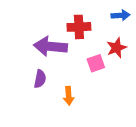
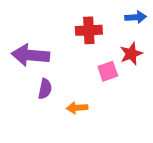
purple arrow: (50, 46) -> (30, 55), moved
orange arrow: (69, 96) -> (77, 108), turned 90

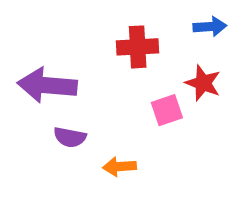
red star: (131, 54) -> (203, 83), turned -30
purple semicircle: (45, 89) -> (70, 137), turned 90

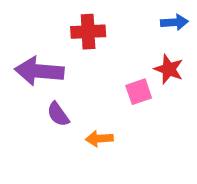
red cross: (138, 47) -> (88, 32), moved
purple semicircle: (70, 137) -> (58, 114), turned 44

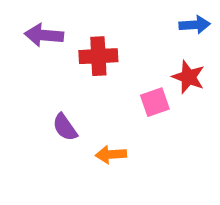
red cross: (88, 32) -> (98, 56), moved
purple arrow: (39, 71) -> (44, 35), moved, size x0.7

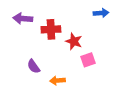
red star: (188, 77) -> (74, 41), moved
pink square: (155, 102) -> (88, 60), moved

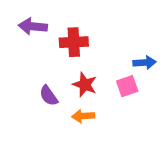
blue arrow: (101, 13) -> (144, 63), moved
red star: (74, 41) -> (85, 85), moved

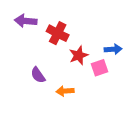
red cross: (74, 42) -> (58, 33), turned 30
red star: (85, 85) -> (79, 55), moved, turned 30

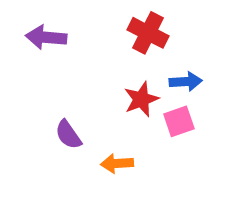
red cross: (58, 33) -> (148, 33), moved
blue arrow: (113, 49) -> (186, 82), moved

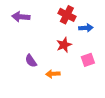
blue arrow: (186, 82) -> (86, 28), moved
pink square: (179, 121) -> (88, 60), moved

